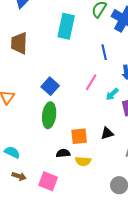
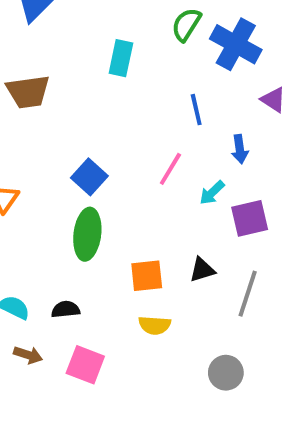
cyan rectangle: (66, 26) -> (121, 58), size x0.7
brown trapezoid: (19, 43) -> (28, 92), turned -100
black semicircle: (63, 153) -> (66, 309), moved

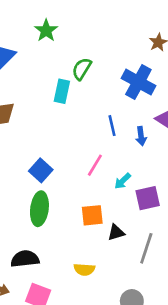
green semicircle: (186, 24) -> (82, 69), moved
blue arrow: (240, 149) -> (141, 136), moved
orange square: (147, 276) -> (92, 215), moved
black semicircle: (66, 309) -> (25, 259), size x1.5

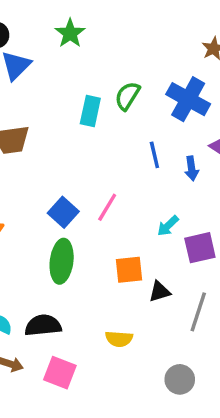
green semicircle: (82, 69) -> (127, 96), moved
pink line: (95, 165) -> (107, 207), moved

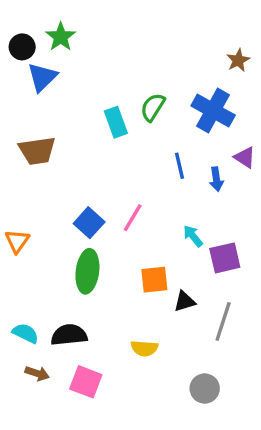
green star: (70, 33) -> (61, 37), moved
cyan rectangle: (90, 111) -> (116, 122), turned -32
cyan arrow: (168, 226) -> (193, 236), turned 95

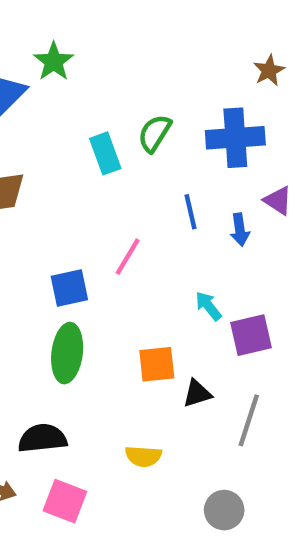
green star: (61, 37) -> (54, 61), moved
blue cross: (213, 111) -> (235, 138), turned -33
pink line: (133, 218) -> (128, 257), moved
blue square: (89, 223) -> (69, 288), turned 36

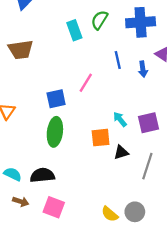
cyan arrow: (208, 306) -> (120, 119), moved
yellow semicircle: (143, 456) -> (110, 214), moved, turned 36

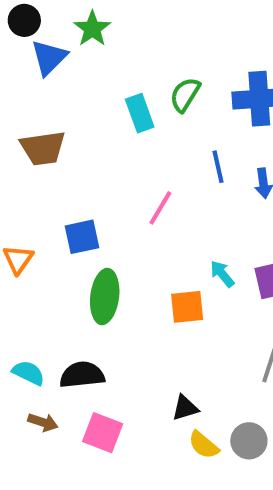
blue square: (56, 99) -> (82, 237), moved
black triangle: (121, 152) -> (185, 408), moved

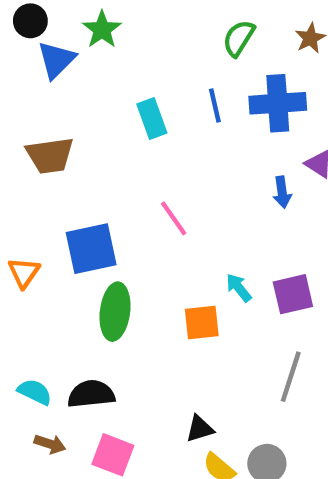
green semicircle: (185, 95) -> (239, 38), moved
blue line: (218, 167) -> (215, 105), moved
pink line: (160, 208) -> (174, 218), turned -66
blue square: (82, 237) -> (91, 249), size x1.4

